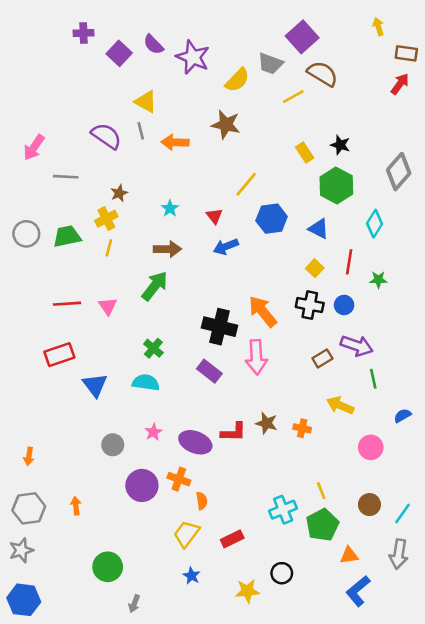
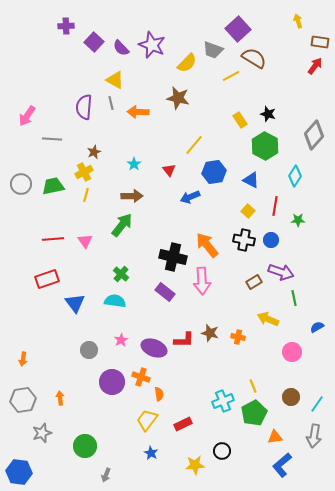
purple semicircle: (153, 44) -> (121, 48), moved
purple semicircle: (106, 136) -> (84, 107), turned -120
blue arrow: (226, 247) -> (190, 197), moved
gray star: (21, 550) -> (42, 433), moved

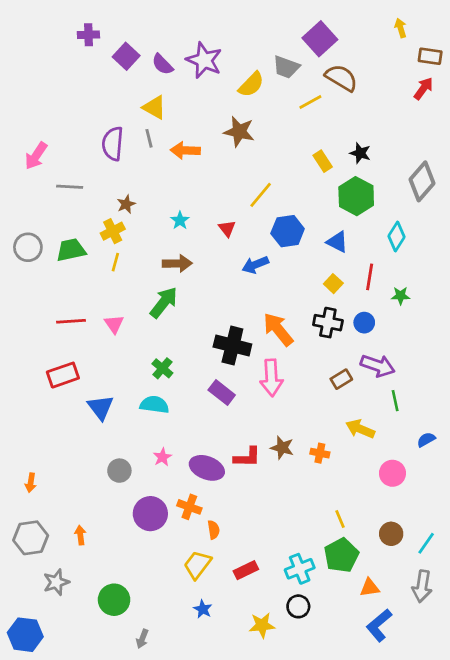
cyan cross: (223, 401) -> (300, 569), moved

